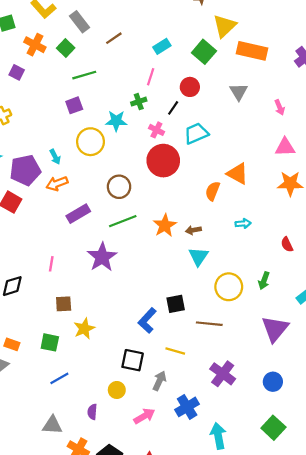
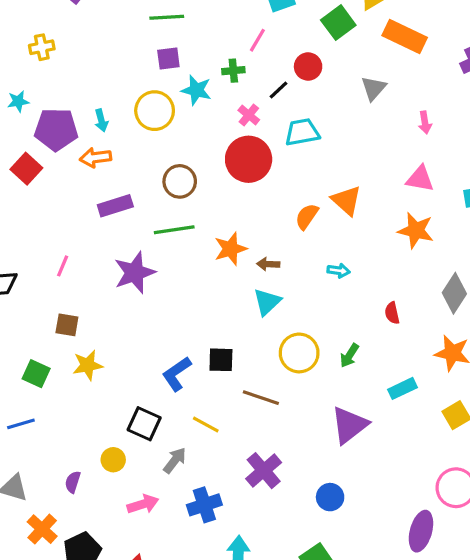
purple square: (74, 105) -> (168, 58), moved
blue line: (59, 378) -> (21, 424), moved

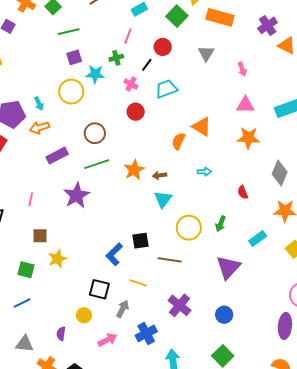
red circle: (249, 159) -> (136, 112), size x0.6

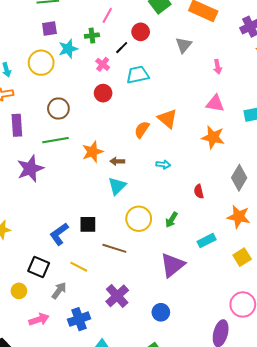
cyan star: (95, 74) -> (68, 49), turned -30
purple rectangle: (57, 156) -> (17, 125), turned -75

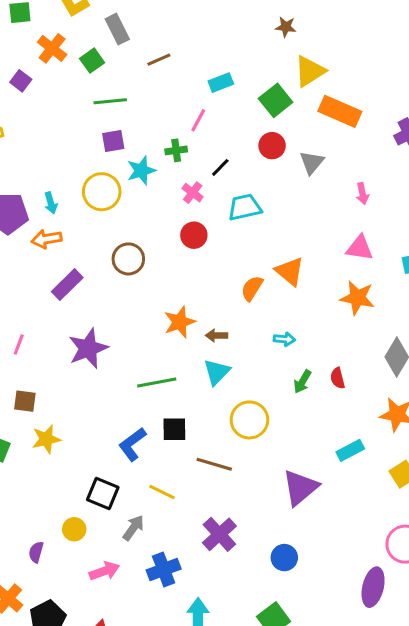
red circle: (141, 32) -> (272, 146), moved
purple rectangle: (17, 125) -> (67, 285), turned 50
green line: (56, 140) -> (157, 382), moved
green arrow: (171, 220) -> (302, 382), moved

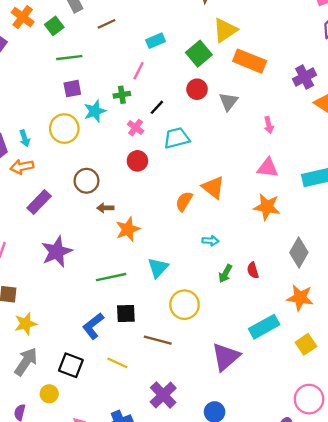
brown arrow: (216, 335) -> (105, 208), moved
cyan rectangle: (350, 450) -> (264, 327), size x1.4
gray arrow: (133, 528) -> (26, 362), moved, size x1.4

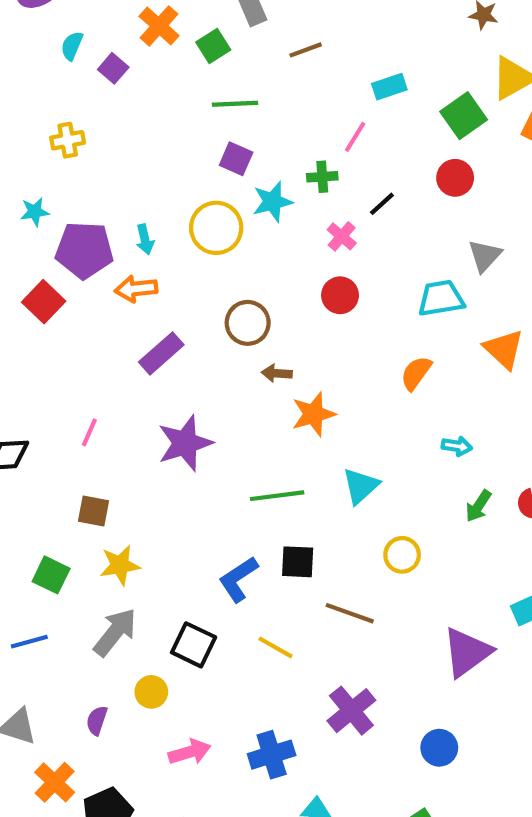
purple square: (72, 89) -> (236, 159), turned 30
gray triangle: (228, 102) -> (485, 256), moved
cyan trapezoid: (177, 138) -> (441, 298), moved
orange triangle: (213, 187) -> (504, 349), moved
yellow circle: (185, 305) -> (402, 555), size x0.7

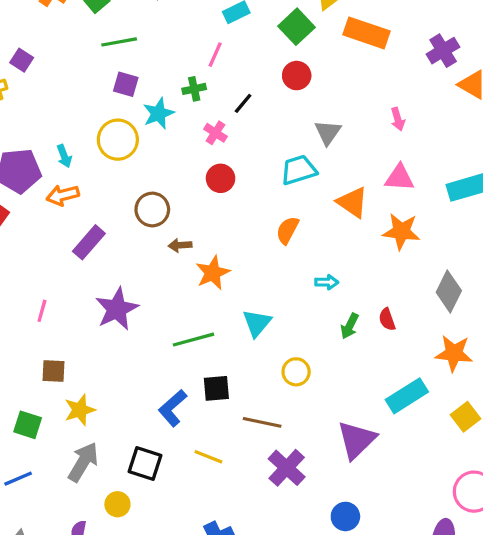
purple square: (113, 68) -> (22, 60), moved
purple cross: (351, 711) -> (287, 468), moved

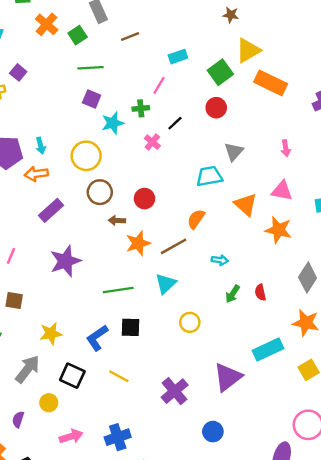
yellow circle: (118, 140) -> (86, 156), moved
red circle: (221, 178) -> (145, 199), moved
yellow star: (80, 410) -> (51, 334), moved
brown line: (262, 422) -> (174, 246), moved, turned -48

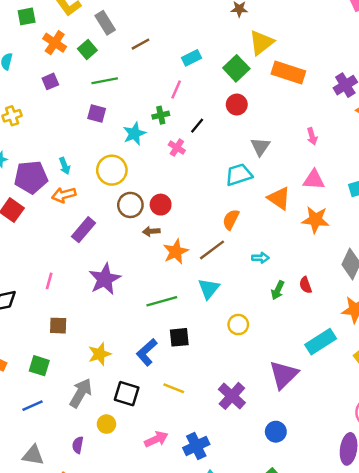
purple square: (18, 72) -> (50, 81), moved, turned 35
purple square: (92, 99) -> (97, 114), moved
red circle: (145, 199) -> (161, 205), moved
pink arrow: (71, 436) -> (156, 439), moved
blue cross: (118, 437) -> (196, 446), moved

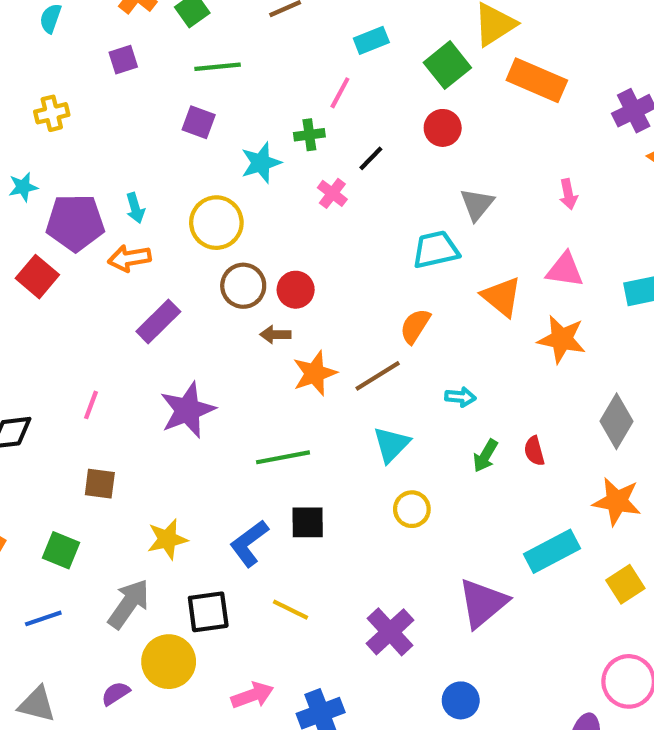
cyan triangle: (209, 289) -> (391, 444), moved
black square: (127, 394) -> (208, 612), turned -30
yellow circle: (106, 424) -> (169, 662), size x1.6
purple semicircle: (78, 445) -> (116, 693), turned 42

